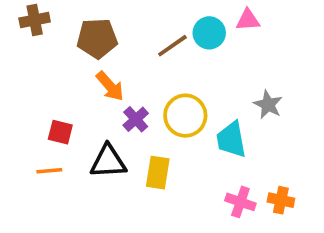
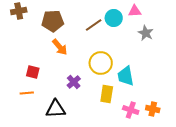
gray star: (268, 105) -> (146, 33), moved
purple cross: (136, 119) -> (74, 82), moved
black triangle: (108, 162) -> (56, 109), moved
yellow rectangle: (158, 173) -> (107, 94), moved

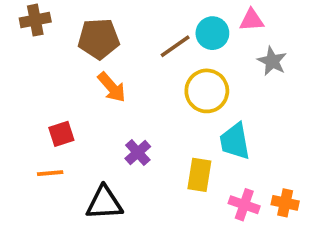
yellow circle: (101, 63) -> (207, 91), moved
red square: (33, 72) -> (61, 134), turned -32

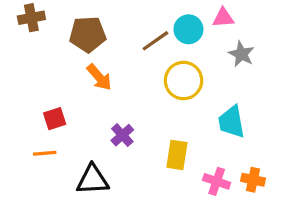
cyan trapezoid: (235, 141) -> (231, 122), moved

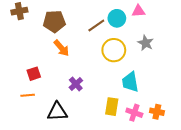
gray star: (241, 54) -> (146, 43), moved
cyan trapezoid: (231, 122) -> (130, 82), moved
yellow rectangle: (177, 155) -> (112, 107), moved

